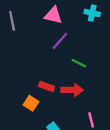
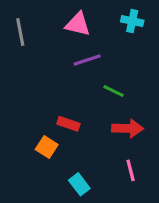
purple line: (60, 41) -> (87, 60), turned 30
red arrow: (72, 90) -> (128, 128), moved

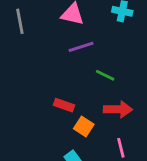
orange square: (47, 147) -> (84, 126), moved

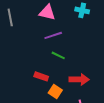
green line: (105, 75) -> (58, 55), moved

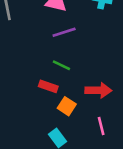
green line: (58, 55) -> (61, 65), moved

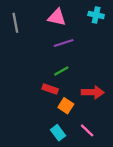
green line: (61, 65) -> (61, 71), turned -56
pink line: (101, 126) -> (87, 130), moved, turned -32

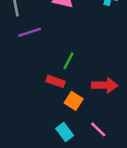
purple line: (64, 43) -> (30, 32), moved
green line: (61, 71) -> (68, 61), turned -32

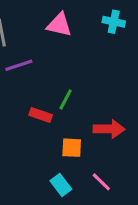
red rectangle: (55, 81) -> (41, 115), moved
orange square: (74, 101) -> (72, 148), turned -30

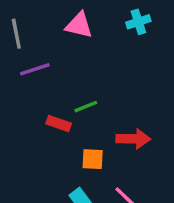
cyan cross: (114, 22) -> (138, 22), turned -30
green line: (66, 99) -> (86, 107), turned 40

